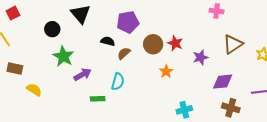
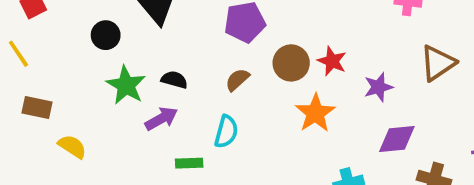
black semicircle: (108, 41) -> (174, 80), moved
orange star: (166, 71) -> (315, 113), size x1.5
purple diamond: (223, 82) -> (397, 139), moved

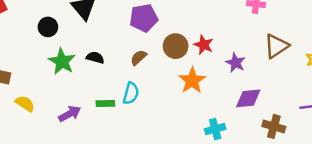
purple star: (378, 87) -> (236, 63), turned -30
purple arrow: (161, 119) -> (70, 114), moved
green rectangle: (189, 163) -> (105, 104), moved

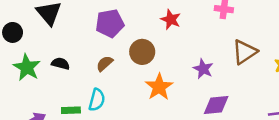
red star: (204, 45) -> (171, 19), moved

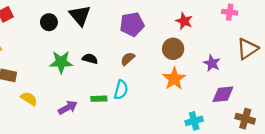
black circle: (13, 32) -> (49, 22), moved
brown circle: (142, 52) -> (173, 49), moved
green star: (27, 67) -> (61, 62), turned -30

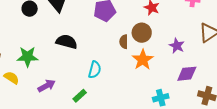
black semicircle: (90, 59) -> (67, 42), size x1.5
brown semicircle: (128, 59) -> (124, 42), moved, turned -48
green star: (61, 62) -> (28, 57), moved
green rectangle: (99, 99) -> (80, 96), moved, turned -40

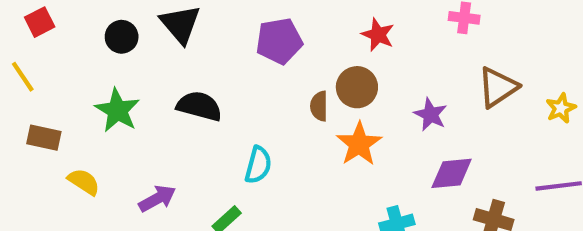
green star: (28, 57) -> (117, 110), moved, turned 30

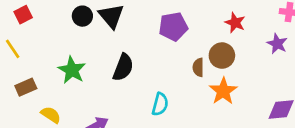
black circle: (122, 37) -> (82, 16), moved
black semicircle: (199, 106) -> (123, 67), turned 96
purple star: (430, 115) -> (277, 44), moved
brown rectangle: (44, 138) -> (26, 87), turned -36

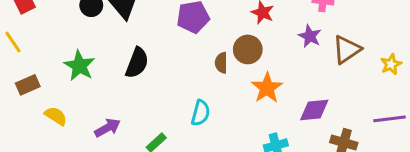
orange star: (223, 91) -> (267, 88), moved
cyan semicircle: (160, 104) -> (201, 113), moved

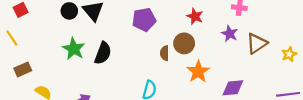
green star: (79, 66) -> (74, 49), moved

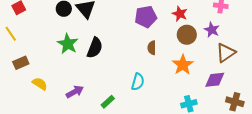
purple pentagon: (144, 20) -> (146, 17), moved
brown circle: (184, 43) -> (187, 35), moved
brown triangle: (257, 43) -> (226, 53), moved

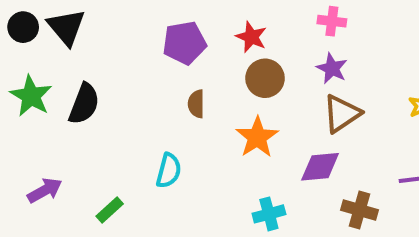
purple star: (212, 30) -> (332, 68), moved

